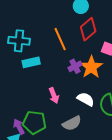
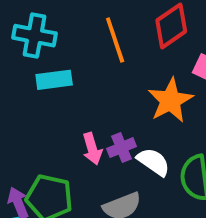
purple cross: (75, 66) -> (122, 148), moved

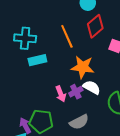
orange star: (170, 100) -> (83, 67), moved, turned -30
white semicircle: (153, 162) -> (92, 87), moved

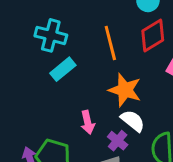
cyan rectangle: (37, 60) -> (63, 69), turned -36
purple cross: (76, 92) -> (118, 141), moved, turned -32

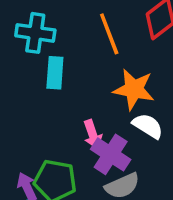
cyan rectangle: (63, 69) -> (55, 73), turned -40
purple cross: (118, 141) -> (111, 154), moved, size x1.5

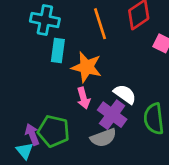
orange star: (134, 89) -> (87, 67), moved
purple cross: (111, 154) -> (112, 115), moved

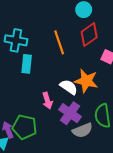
orange star: (87, 67) -> (86, 81), moved
white semicircle: (125, 94) -> (69, 87), moved
gray semicircle: (103, 138) -> (82, 130), moved

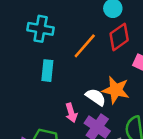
cyan cross: (16, 40) -> (41, 29), moved
orange line: (59, 42) -> (85, 46), turned 60

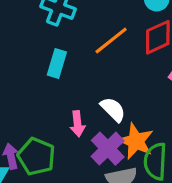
orange star: (116, 90) -> (136, 141), moved

